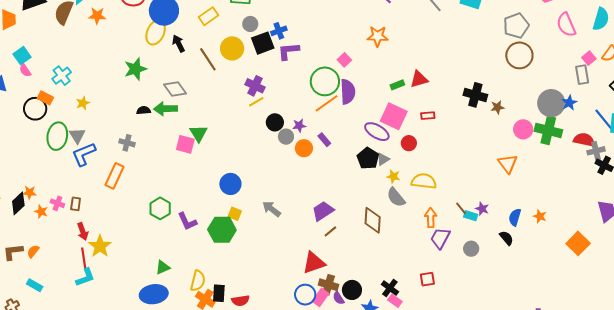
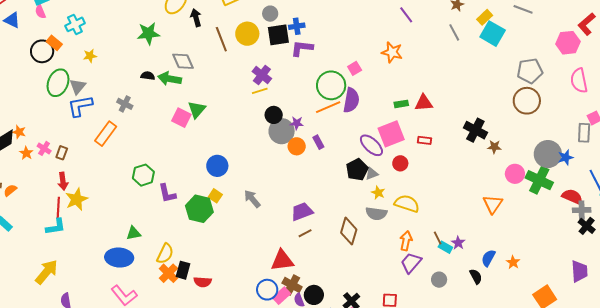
pink square: (394, 116) -> (391, 134), turned 32
gray circle: (286, 137) -> (282, 131), size x1.6
gray semicircle: (396, 197) -> (376, 214), turned -55

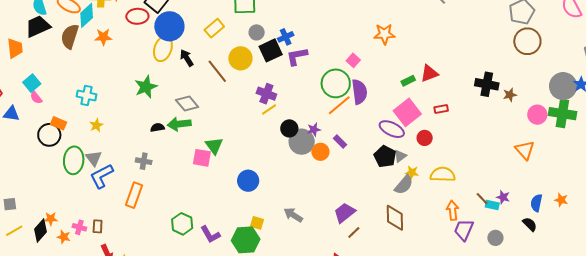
cyan cross: (75, 24) -> (86, 95), moved, turned -36
blue circle: (217, 166) -> (248, 181), moved
gray semicircle: (376, 214) -> (404, 185), moved, turned -40

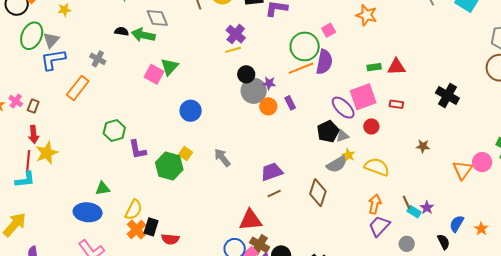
brown star: (510, 95) -> (423, 146), moved
pink circle: (537, 115) -> (482, 162), moved

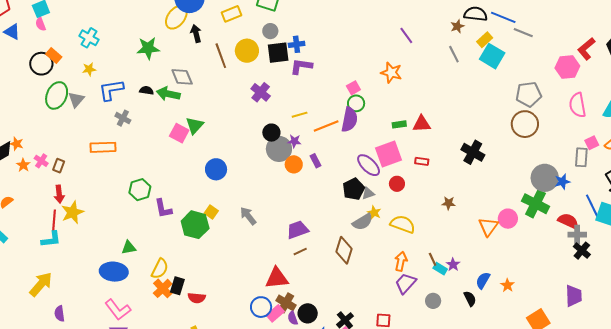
green circle: (305, 46) -> (356, 103), moved, size x0.6
yellow line: (233, 50) -> (300, 115), moved
blue L-shape: (53, 60) -> (111, 90), moved
orange rectangle: (78, 88) -> (103, 147), turned 50

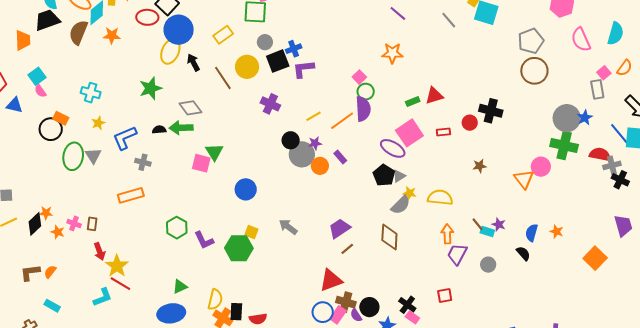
red circle: (397, 184) -> (470, 123), moved
red line: (54, 221) -> (120, 284), moved, turned -50

